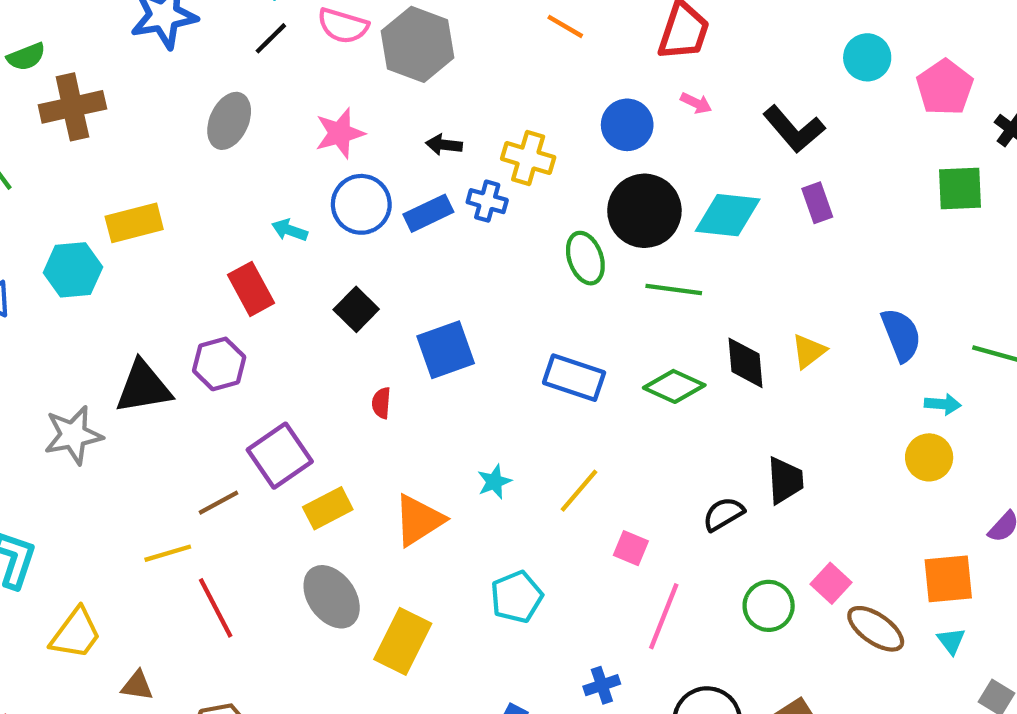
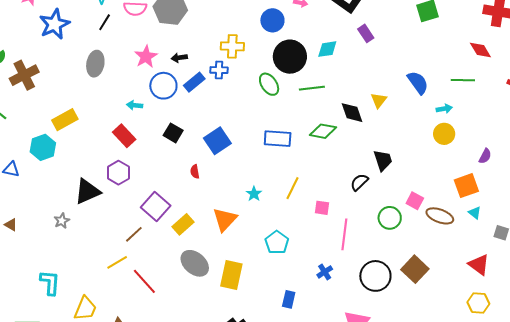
black arrow: (444, 145) -> (179, 58), moved
cyan diamond: (728, 215) -> (327, 49), size x0.7
gray star: (73, 435) -> (62, 221), size x0.6

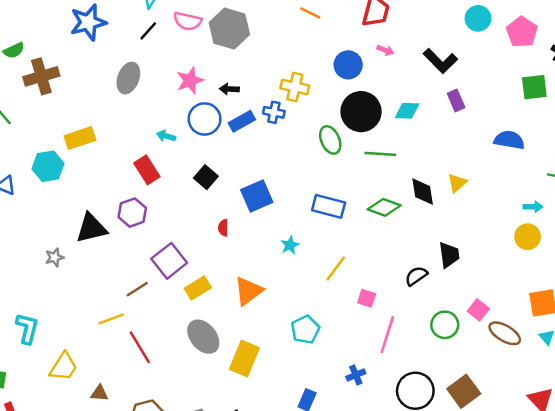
blue semicircle: (418, 83) -> (509, 140), moved, turned -55
cyan star: (254, 194) -> (290, 245), moved

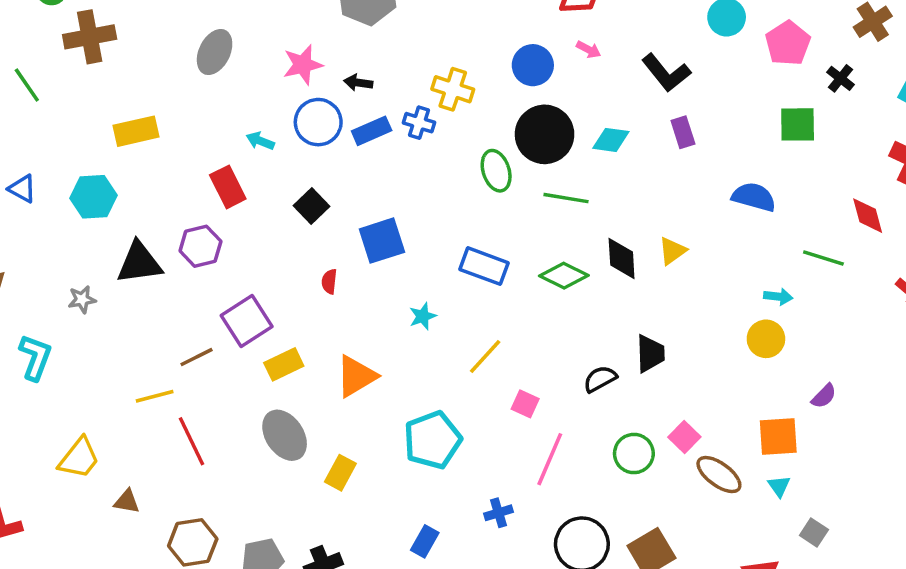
cyan hexagon: (48, 166) -> (93, 197), moved
cyan L-shape: (27, 328) -> (35, 357), moved
cyan pentagon: (305, 330) -> (433, 440), size x1.4
yellow rectangle: (244, 358) -> (340, 473), size x0.7

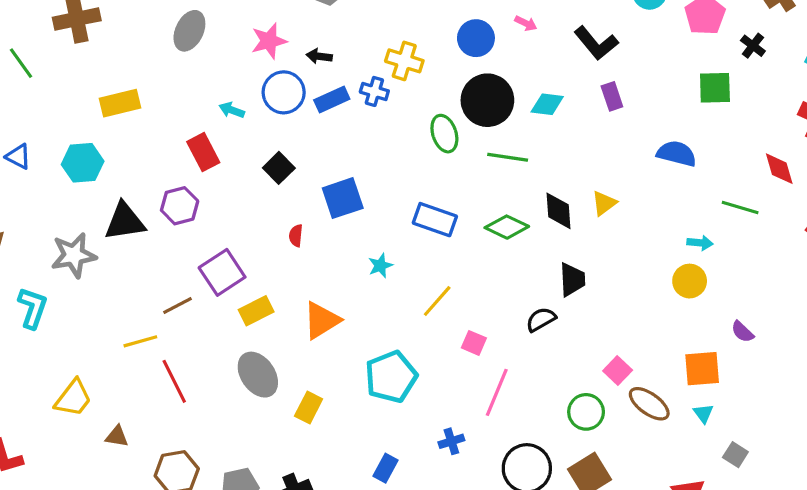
gray star: (82, 299) -> (74, 255), size x1.8
black trapezoid: (650, 354) -> (572, 280), moved
purple semicircle: (824, 396) -> (742, 332), turned 90
green circle: (634, 454) -> (586, 412), moved

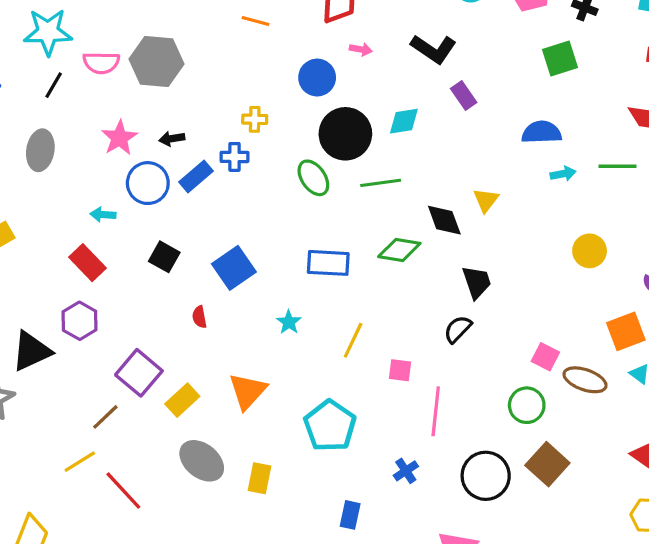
yellow cross: (404, 61) -> (255, 119), size x0.7
cyan arrow: (700, 243) -> (563, 174), moved

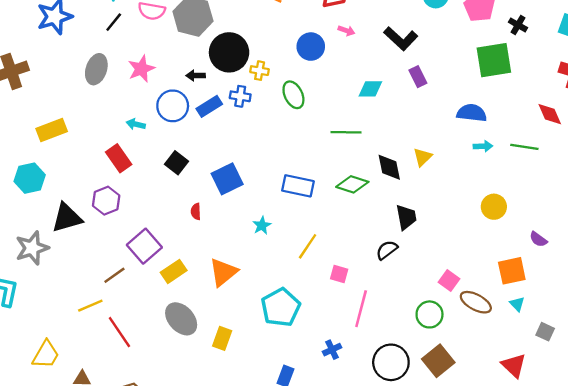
green square: (560, 58) -> (494, 60), size x1.4
black circle: (345, 134) -> (229, 52), moved
pink star: (119, 138) -> (141, 69), moved
green ellipse: (313, 178) -> (293, 95), moved

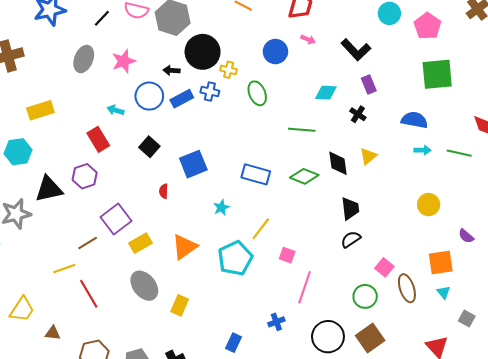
black cross: (518, 25) -> (358, 114), moved
black semicircle: (387, 250) -> (351, 239), moved
brown ellipse: (476, 302) -> (407, 288), turned 40
cyan pentagon: (281, 307) -> (235, 258), moved

